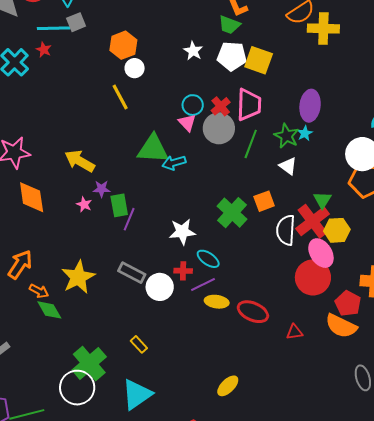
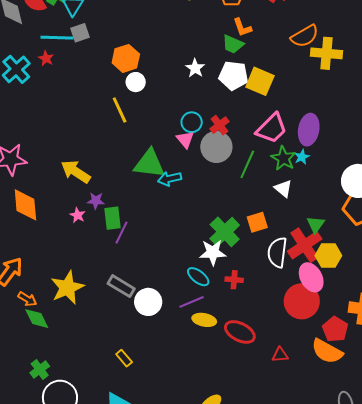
pink trapezoid: (249, 105) -> (272, 128), moved, turned 40
white star: (182, 232) -> (213, 252), moved
red cross: (183, 271) -> (234, 280), moved
green cross: (89, 363) -> (40, 369), moved, size x0.6

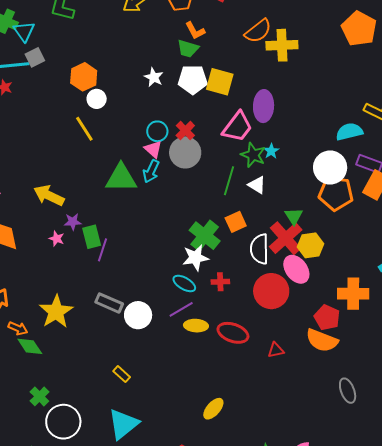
purple ellipse: (309, 130) -> (264, 106), moved
green line: (247, 164) -> (229, 181), moved
cyan arrow: (170, 179) -> (151, 171), moved, turned -45
red circle: (302, 301) -> (271, 291), moved

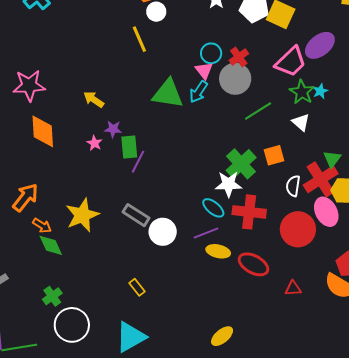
purple ellipse: (264, 106) -> (320, 45), turned 40
green line: (229, 181) -> (258, 111), moved, turned 32
yellow arrow: (49, 196) -> (94, 99), size x0.7
white semicircle: (260, 249) -> (293, 186), size x0.7
red cross: (220, 282) -> (249, 212), size x1.8

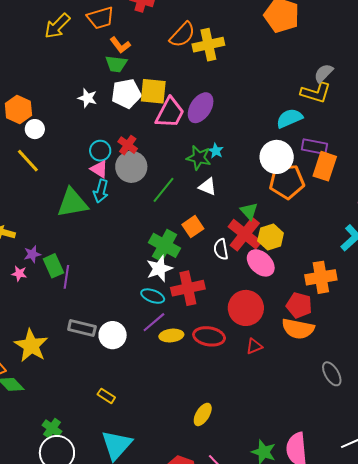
pink trapezoid: (291, 62) -> (170, 113), moved
red circle: (298, 229) -> (246, 308), moved
green cross: (52, 296) -> (52, 428), moved

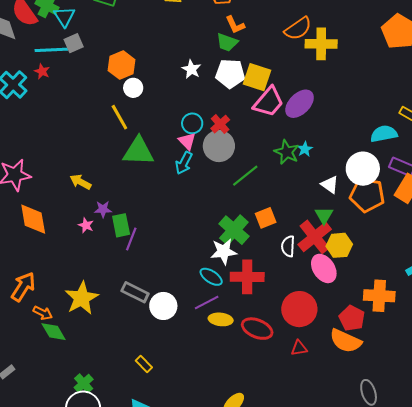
white triangle: (208, 187) -> (330, 185), moved
green triangle: (72, 203) -> (138, 151), moved

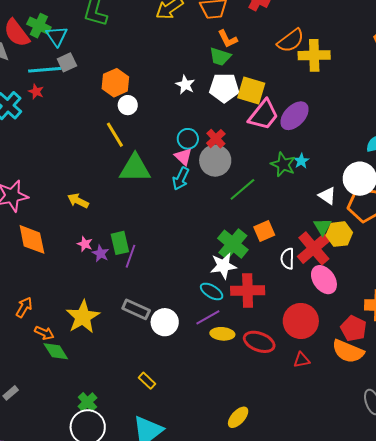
purple star: (103, 209) -> (101, 253), moved, turned 30
yellow hexagon: (339, 245) -> (339, 234), moved
orange arrow: (23, 287) -> (24, 307), size x0.7

